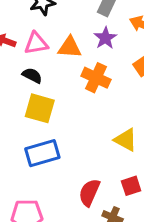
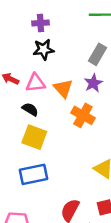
orange triangle: (70, 47) -> (63, 88), turned 40

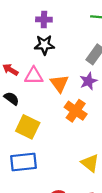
black semicircle: (30, 109) -> (12, 98), moved

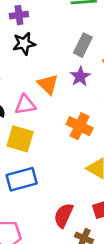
pink triangle: (34, 76) -> (25, 105), moved
orange cross: (76, 111) -> (80, 126), moved

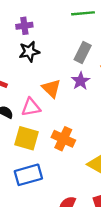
orange cross: (80, 126) -> (63, 139), moved

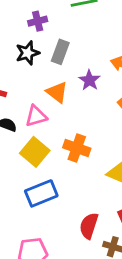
purple cross: (24, 26) -> (38, 21), moved
gray rectangle: (83, 52) -> (60, 52), moved
yellow square: (27, 138) -> (35, 152), turned 30

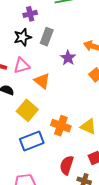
orange triangle: (57, 92) -> (42, 81), moved
pink triangle: (36, 116) -> (22, 66), moved
orange cross: (77, 148) -> (61, 126), moved

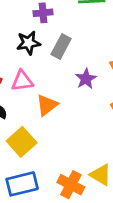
orange triangle: (42, 81) -> (47, 105), turned 36
orange cross: (61, 126) -> (71, 185), moved

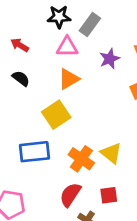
pink triangle: (22, 81) -> (67, 47), moved
yellow square: (22, 142) -> (56, 115), moved

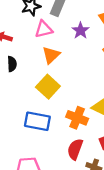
black semicircle: (21, 78) -> (12, 64), turned 64
blue rectangle: (34, 152) -> (37, 121), turned 30

